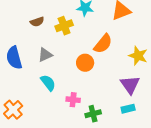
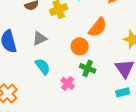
pink cross: (73, 100) -> (68, 83), turned 32
green cross: (93, 114) -> (88, 68), moved, turned 35

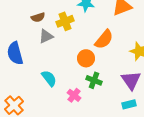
gray triangle: (40, 38) -> (46, 36), moved

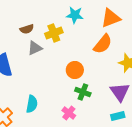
orange semicircle: (104, 39) -> (103, 44), moved
cyan semicircle: (49, 78) -> (32, 104), moved, turned 48
pink cross: (74, 95) -> (69, 113), moved

